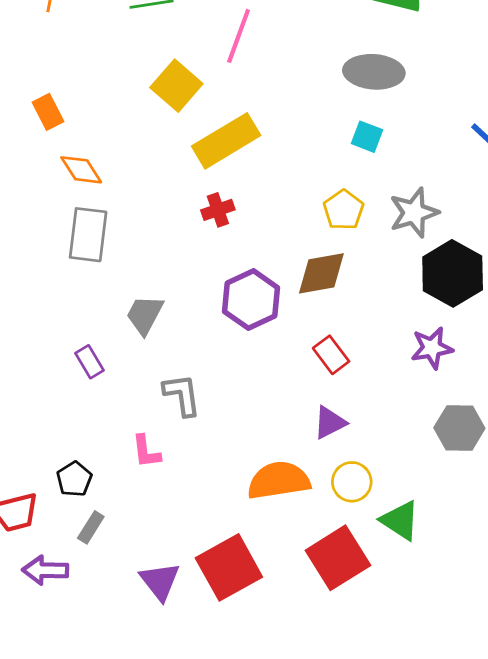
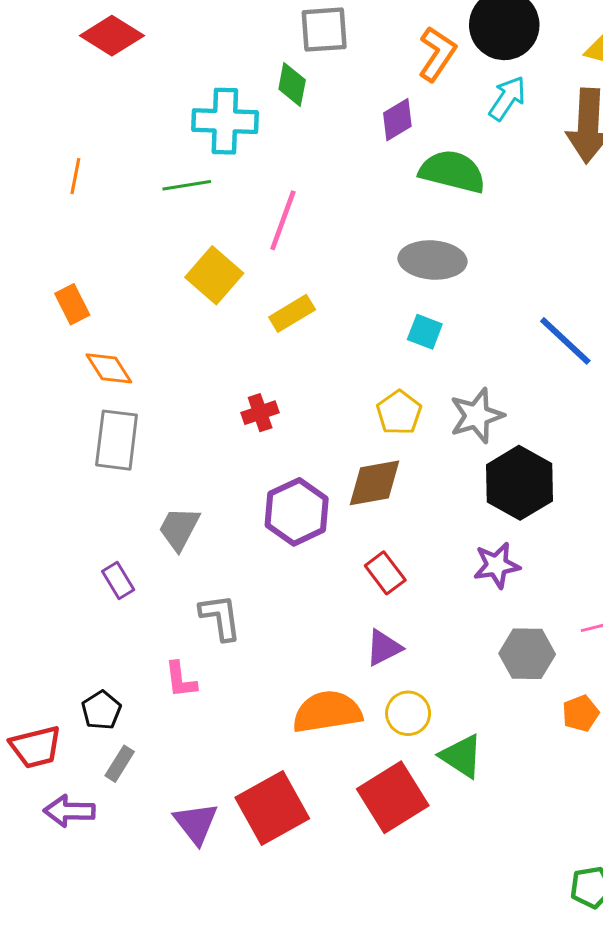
yellow rectangle: (226, 141) -> (292, 313), moved, size x0.6

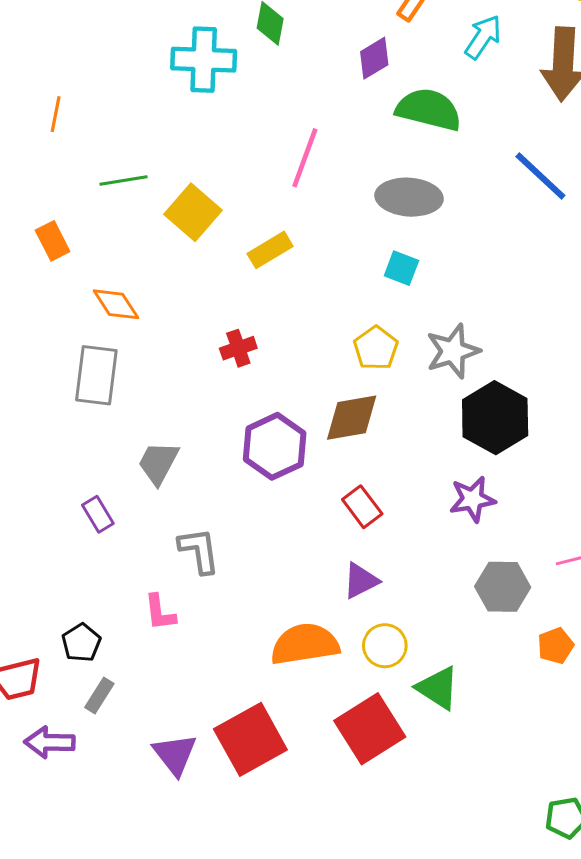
green line: (187, 185) -> (124, 180), moved
pink line: (283, 220) -> (305, 158), moved
blue line: (565, 341) -> (540, 176), moved
orange diamond: (109, 368) -> (116, 304), moved

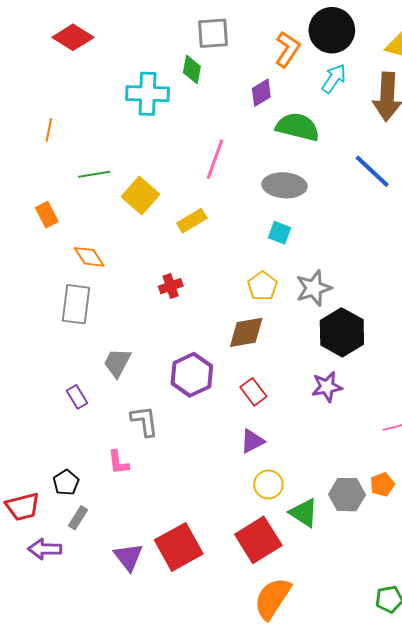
purple hexagon: (275, 446) -> (192, 375), moved
gray hexagon: (503, 587) -> (347, 495), moved
orange semicircle: (305, 644) -> (272, 598), moved, turned -48

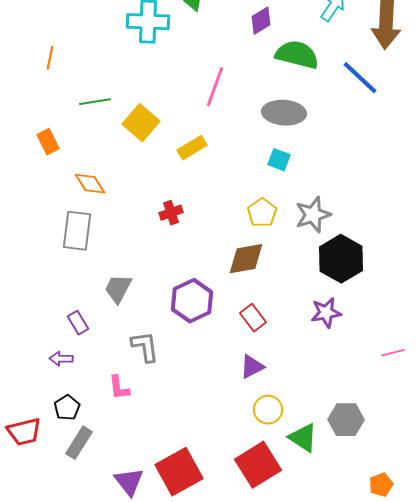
blue line: (372, 171) -> (360, 78), moved
orange pentagon: (382, 485) -> (381, 485), moved
gray rectangle: (78, 518) -> (79, 443), size x1.4
purple arrow: (45, 549) -> (61, 359), moved, size x0.7

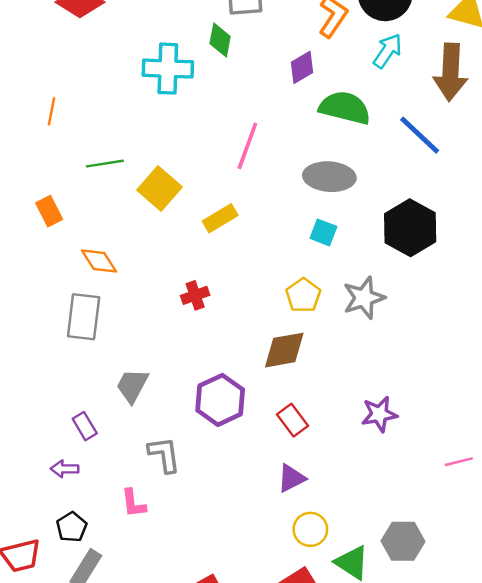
black hexagon: (341, 259) -> (410, 228), moved

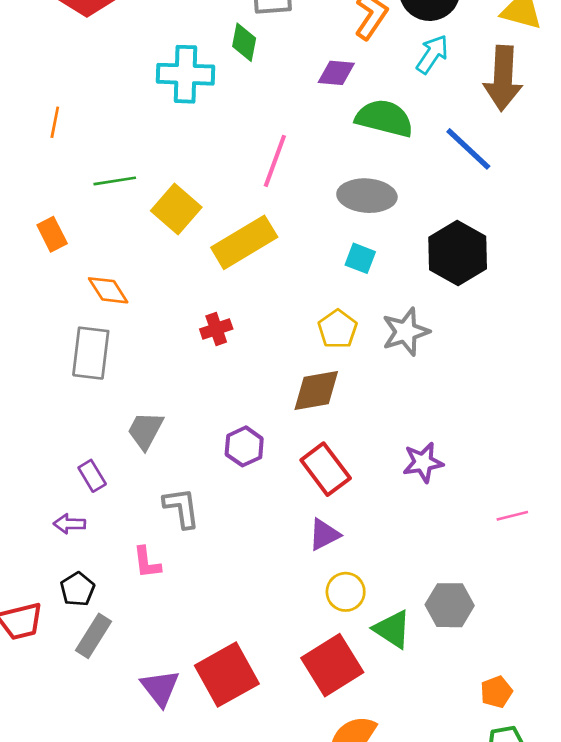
purple diamond: (302, 67) -> (336, 73), turned 36
yellow rectangle: (220, 218) -> (244, 242), size x1.6
purple hexagon: (220, 400) -> (244, 446), size x0.7
red rectangle: (293, 420) -> (326, 469), size x1.4

